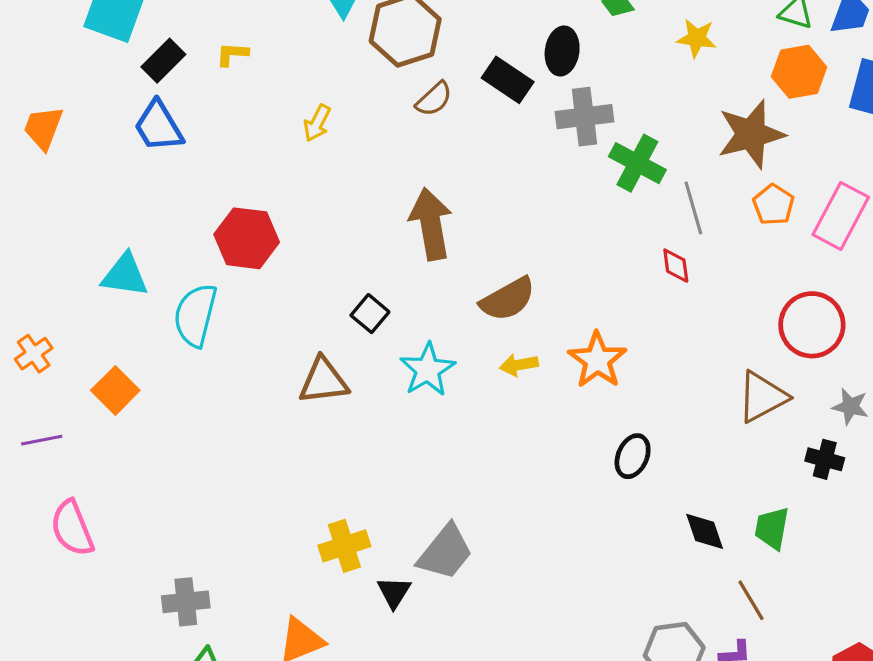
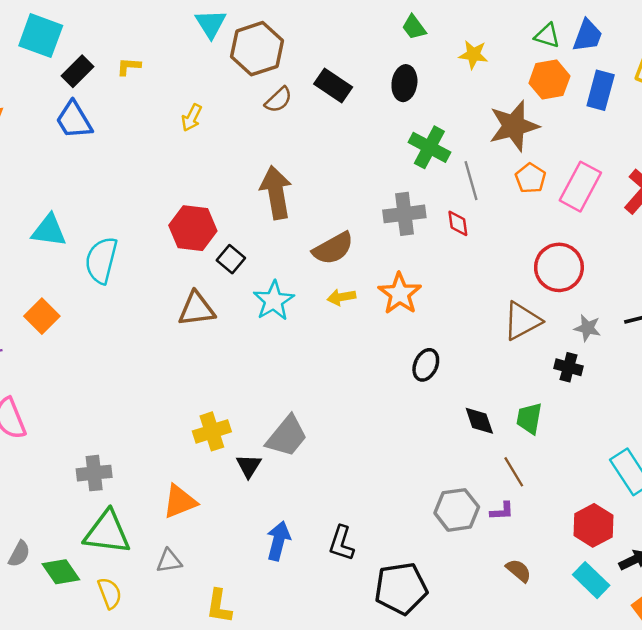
black ellipse: (562, 51) -> (404, 83), moved
gray cross: (585, 117) -> (404, 214), moved
red hexagon: (247, 238) -> (193, 228), moved

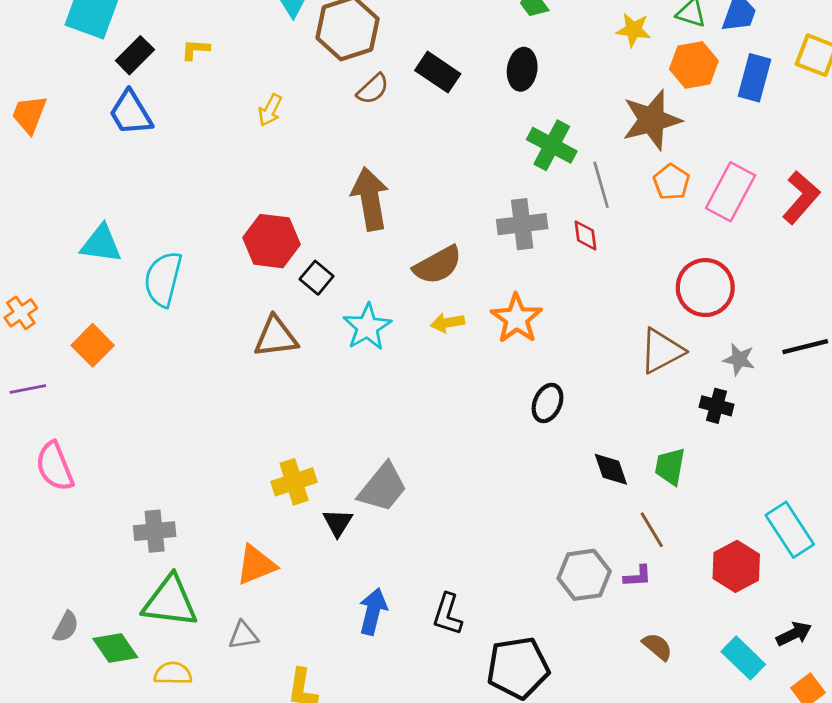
yellow star: (473, 55) -> (633, 30), moved
red hexagon: (593, 525) -> (736, 566), moved
yellow semicircle: (110, 593) -> (173, 673), turned -68

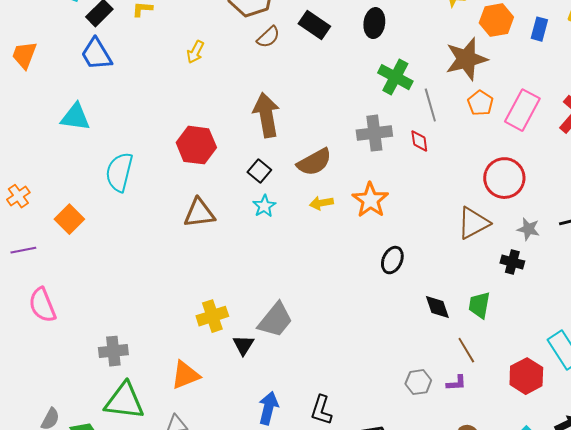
blue rectangle: (755, 78) -> (539, 29), size x0.7
cyan triangle: (101, 244) -> (75, 117), moved
black square: (317, 278) -> (259, 171), moved
cyan star: (367, 327) -> (264, 206), size x0.7
gray hexagon: (584, 575) -> (418, 382), size x0.7

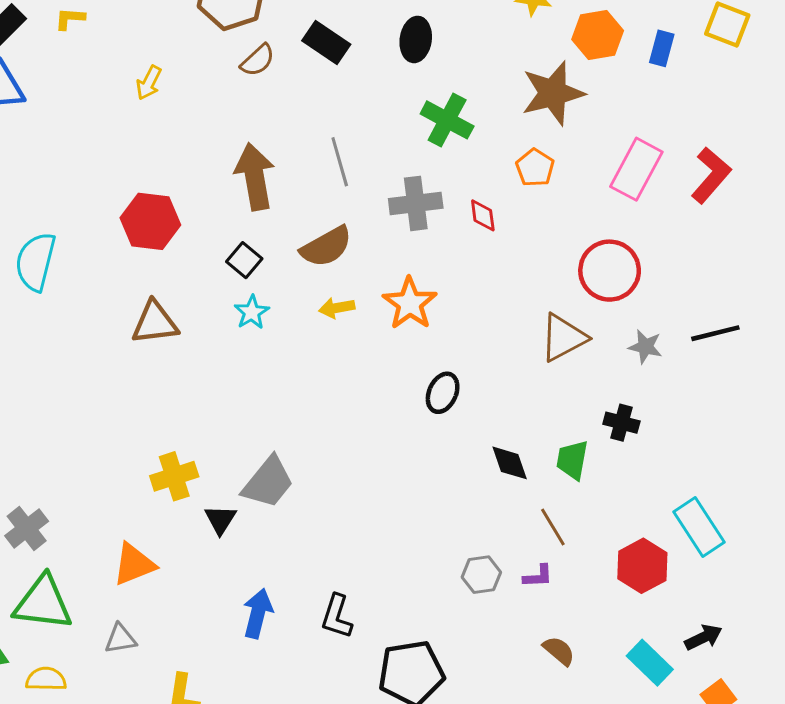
orange pentagon: (480, 103) -> (535, 168), moved
gray line: (430, 105) -> (340, 162), moved
black cross: (512, 262) -> (621, 423), moved
gray cross: (113, 351) -> (27, 528), turned -32

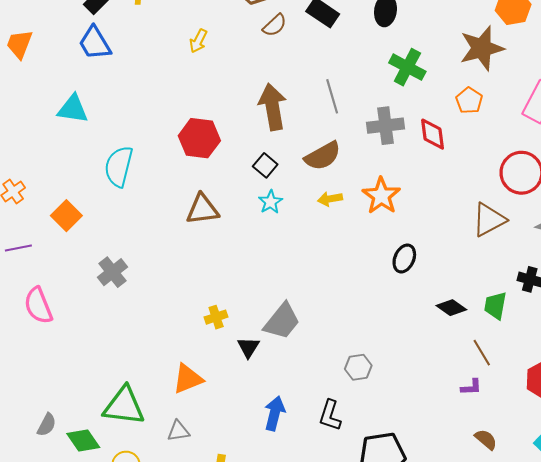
red diamond: (483, 215) -> (433, 134), size x1.4
black diamond: (510, 463) -> (451, 308), turned -36
yellow cross: (174, 476) -> (216, 317), size x0.7
gray cross: (27, 528) -> (112, 272), moved
gray hexagon: (481, 575) -> (358, 367), moved

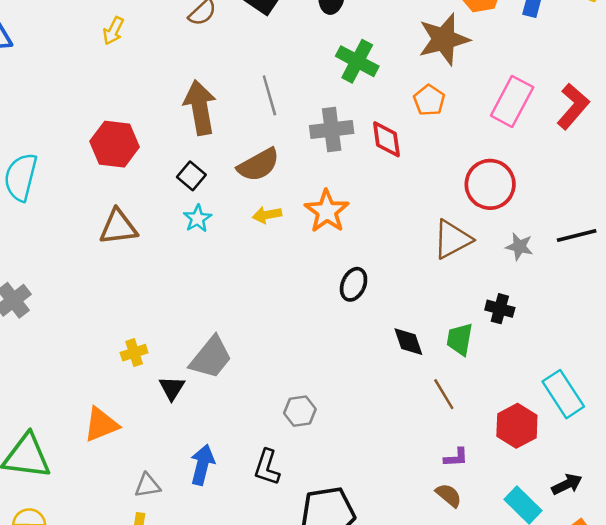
black diamond: (451, 308) -> (408, 342), turned 36
purple L-shape: (471, 387) -> (456, 457), moved
gray triangle: (178, 431) -> (148, 486), moved

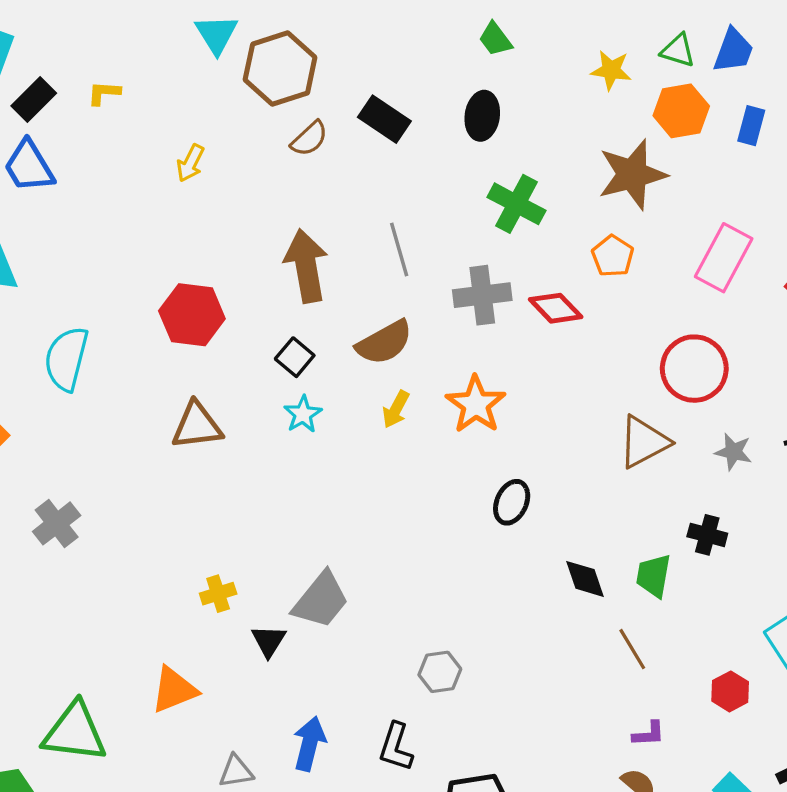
red diamond: (386, 139) -> (556, 308), turned -36
yellow arrow: (267, 215) -> (396, 409), turned -52
red hexagon: (517, 426) -> (730, 691), size x0.7

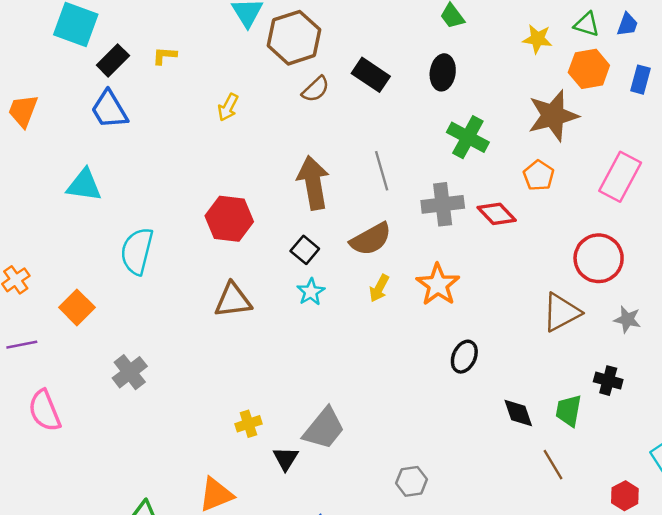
blue trapezoid: (733, 51) -> (627, 24), size x0.7

